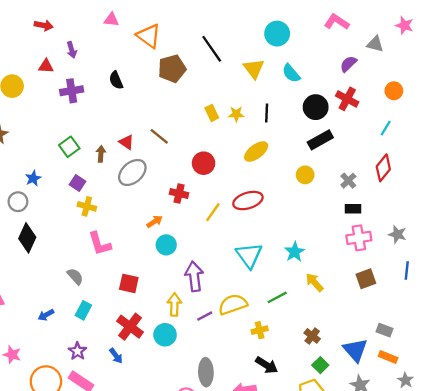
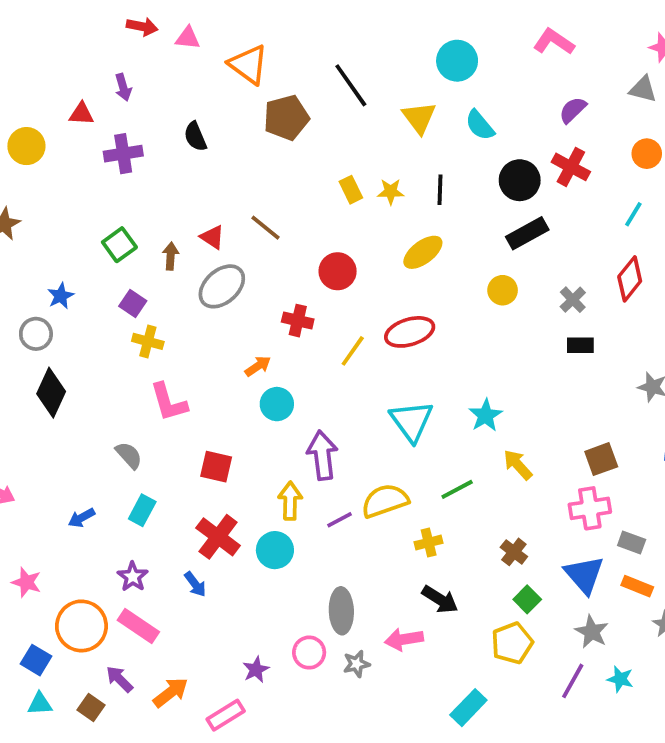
red arrow: (44, 25) -> (142, 27), moved
gray triangle: (375, 44) -> (643, 89), moved
pink cross: (359, 238) -> (590, 508), moved

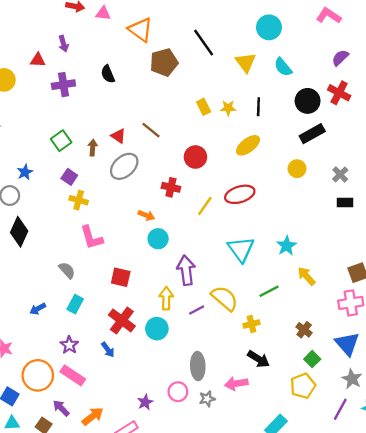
orange arrow: (258, 366) -> (146, 215), turned 56
yellow semicircle: (385, 501) -> (225, 298), turned 60

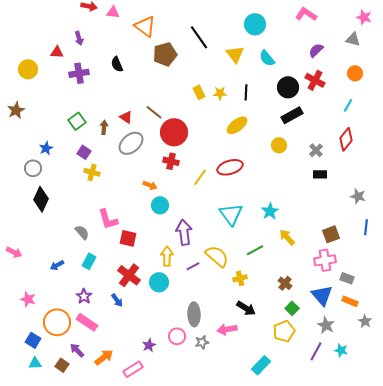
red circle: (195, 157) -> (174, 132), moved, size x1.4
pink L-shape: (91, 238) -> (108, 219), moved

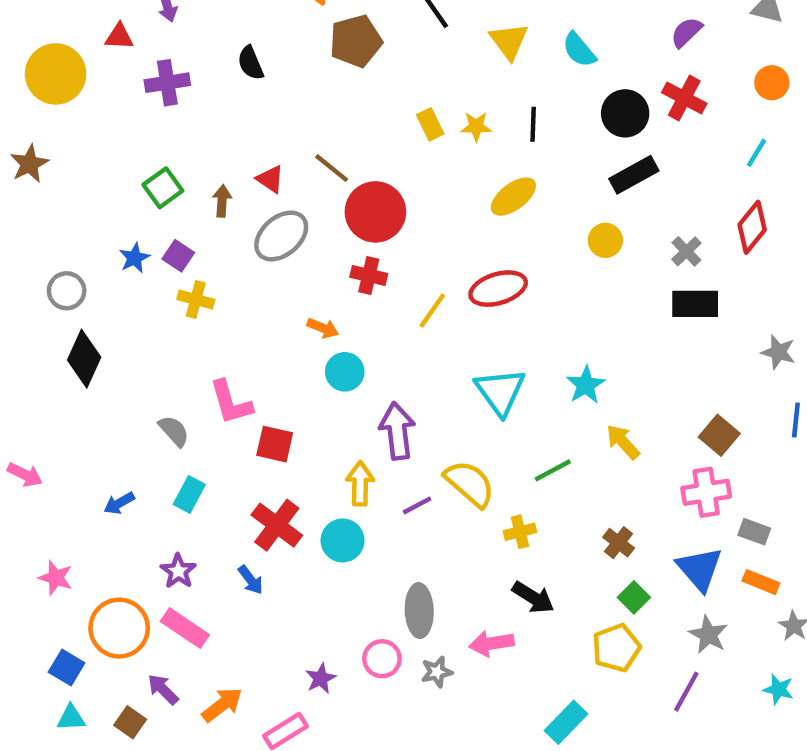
yellow circle: (28, 69) -> (56, 74), size x1.4
blue star: (46, 148) -> (134, 258), moved
black rectangle: (320, 174) -> (695, 304), size x1.5
brown square: (331, 234) -> (719, 435), turned -30
cyan star: (341, 350) -> (778, 689), moved

